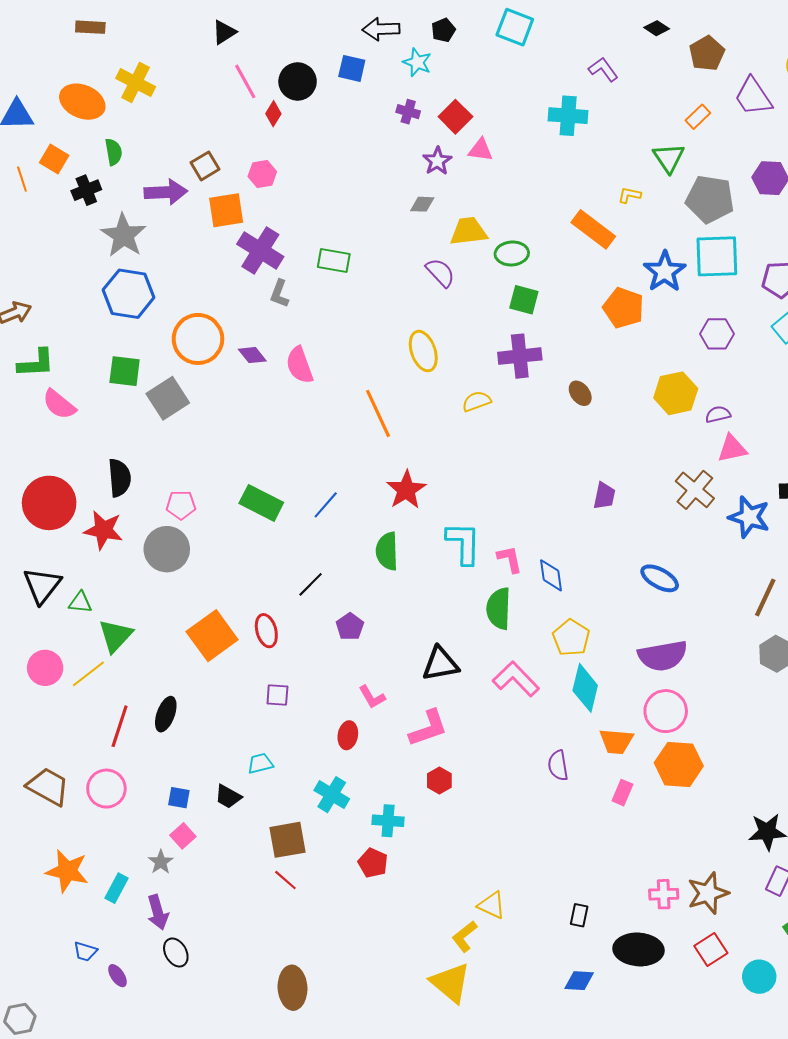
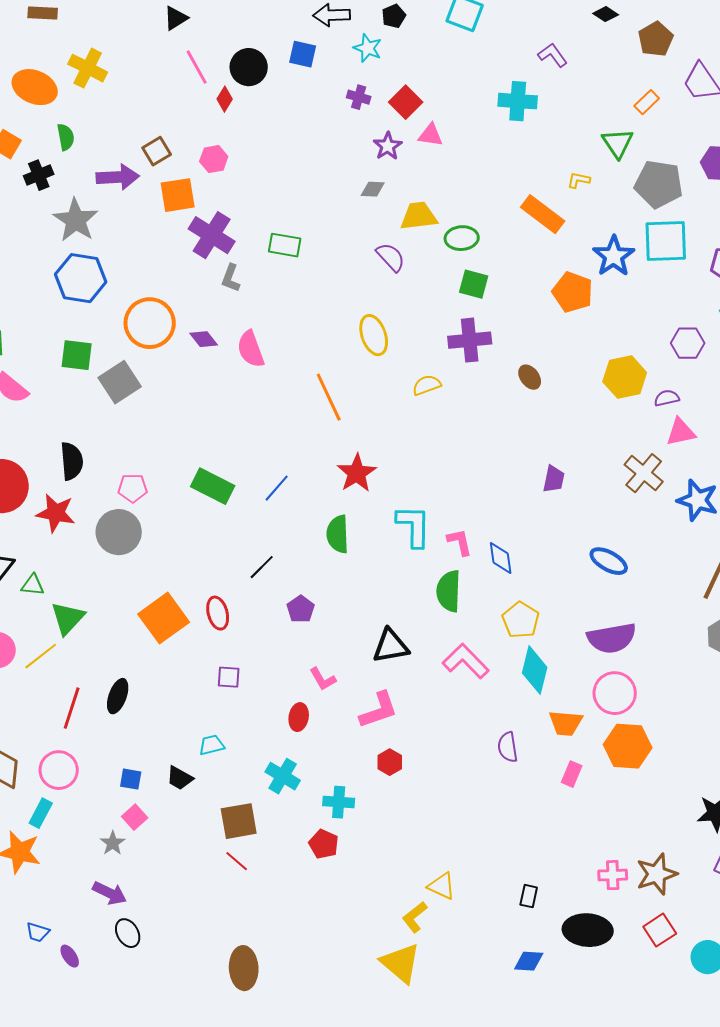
purple hexagon: (717, 334) -> (688, 343), moved
cyan rectangle: (116, 888) -> (41, 813), moved
purple arrow: (158, 912) -> (110, 893), turned -48

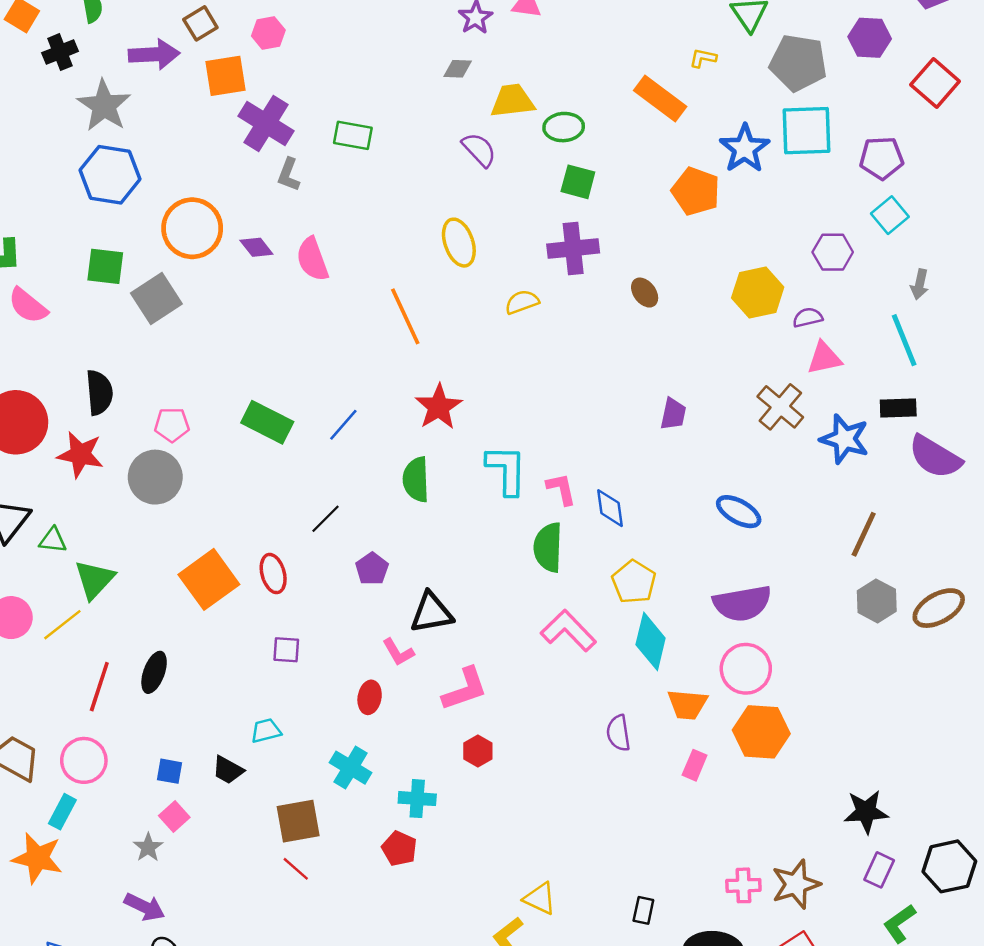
black triangle: (391, 646) -> (431, 613), moved

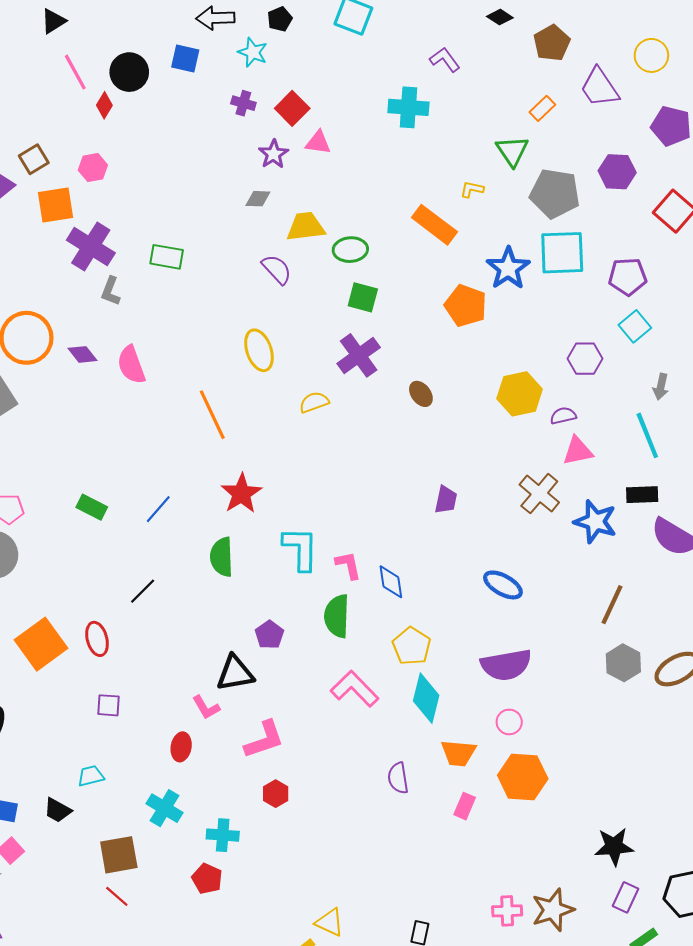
purple cross: (573, 248) -> (359, 355), turned -30
green rectangle: (267, 422) -> (92, 507), size x0.7
purple pentagon: (372, 569) -> (269, 635), moved
pink circle: (746, 669) -> (509, 722), size x0.6

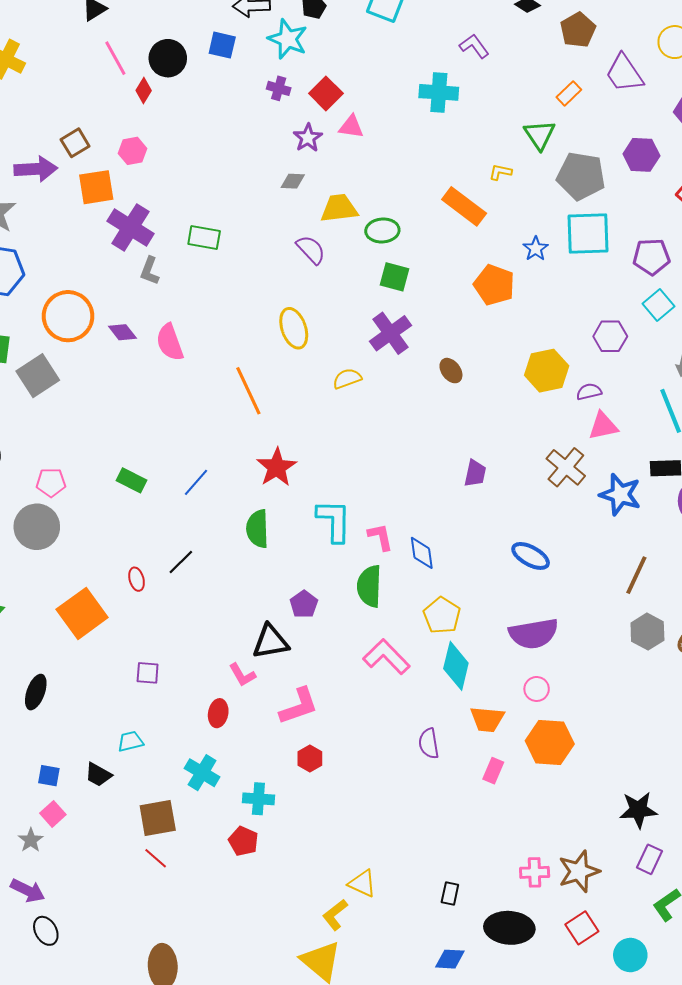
cyan star: (253, 52) -> (288, 39), size x1.4
blue star: (508, 268) -> (536, 249), size x0.6
red ellipse: (97, 639) -> (137, 579), moved, size x0.7

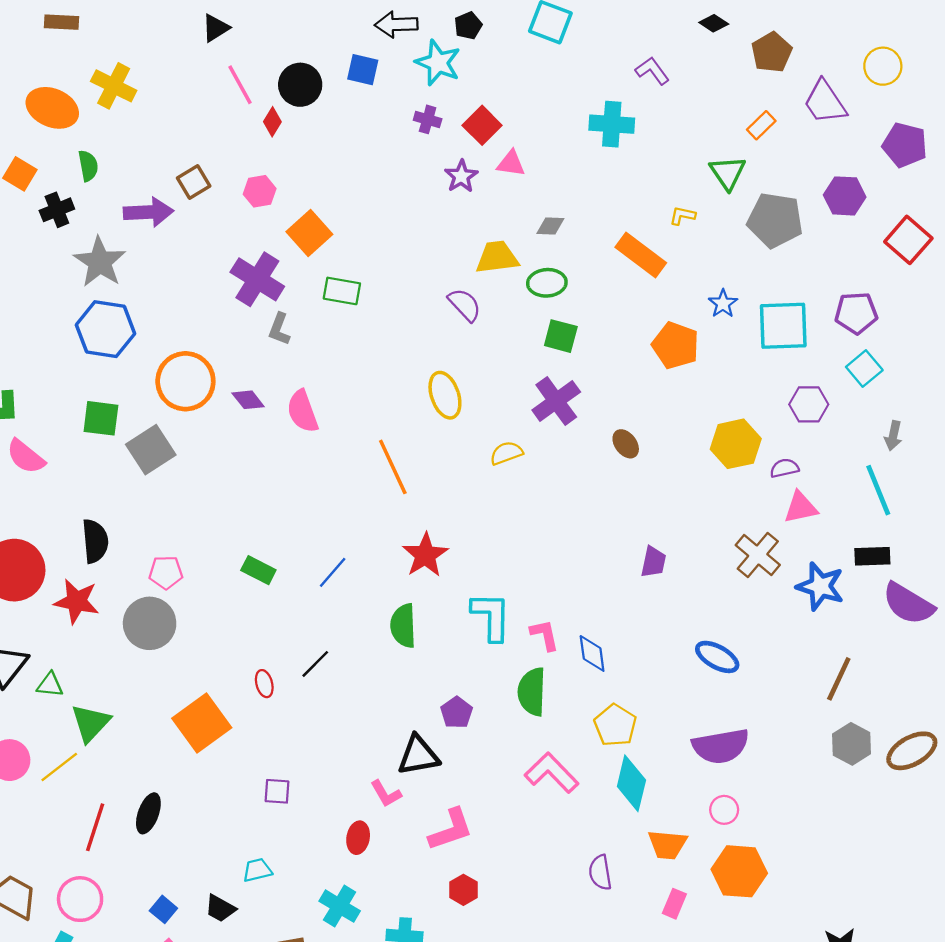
gray diamond: (293, 181) -> (550, 226), moved
orange square: (96, 187) -> (309, 233), moved, turned -33
cyan square: (588, 234) -> (783, 326), moved
blue square: (49, 776) -> (163, 909), turned 30

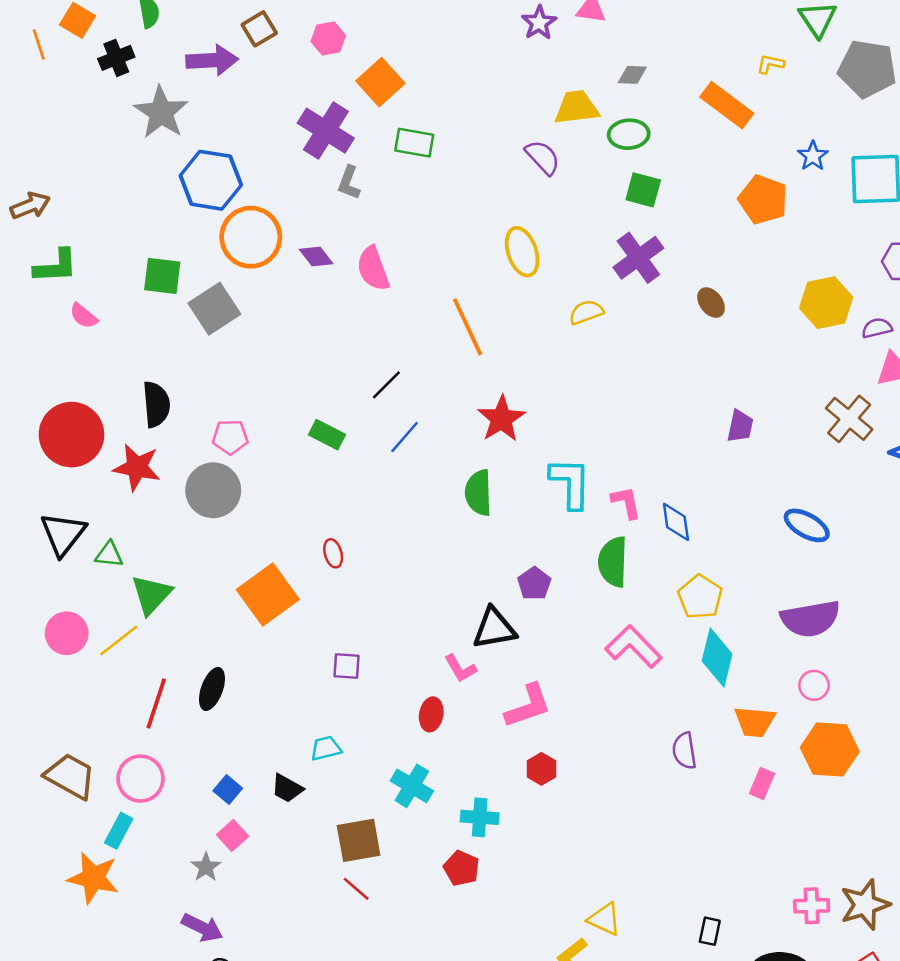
blue hexagon: (106, 329) -> (211, 180), moved
pink semicircle: (26, 457) -> (84, 316), size x0.7
black line: (315, 664) -> (386, 385), moved

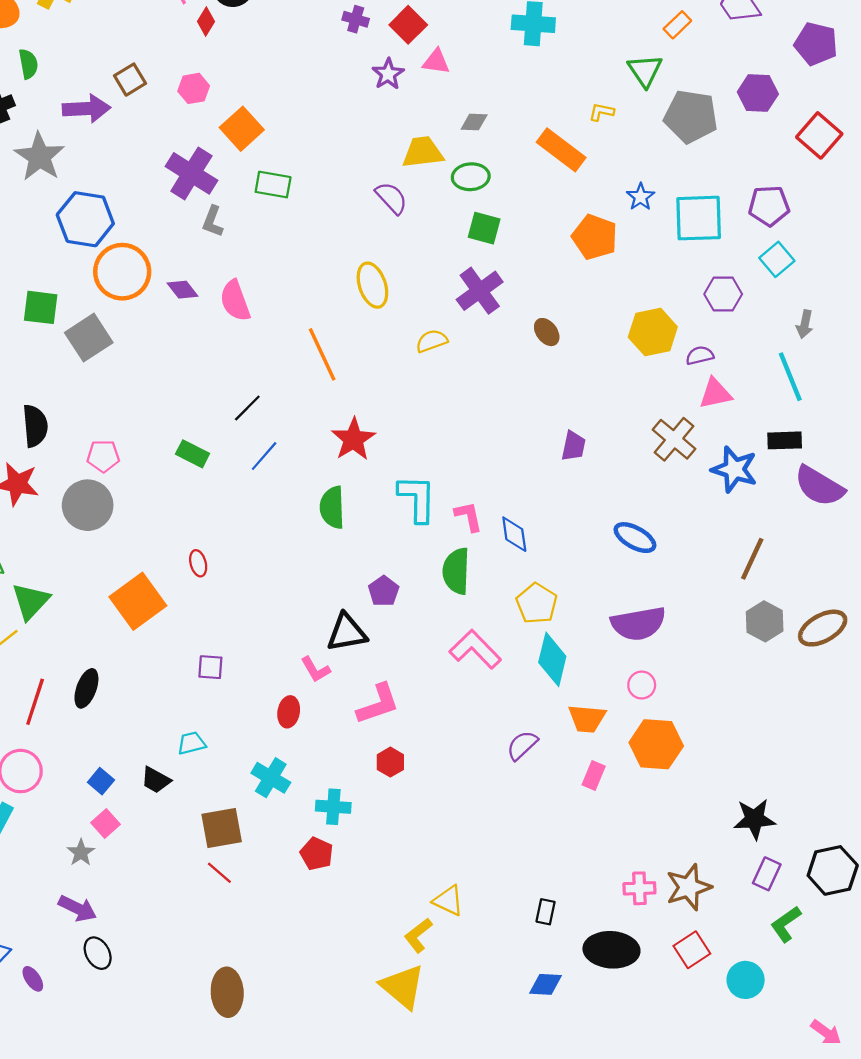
purple semicircle: (684, 751) -> (522, 745), turned 56

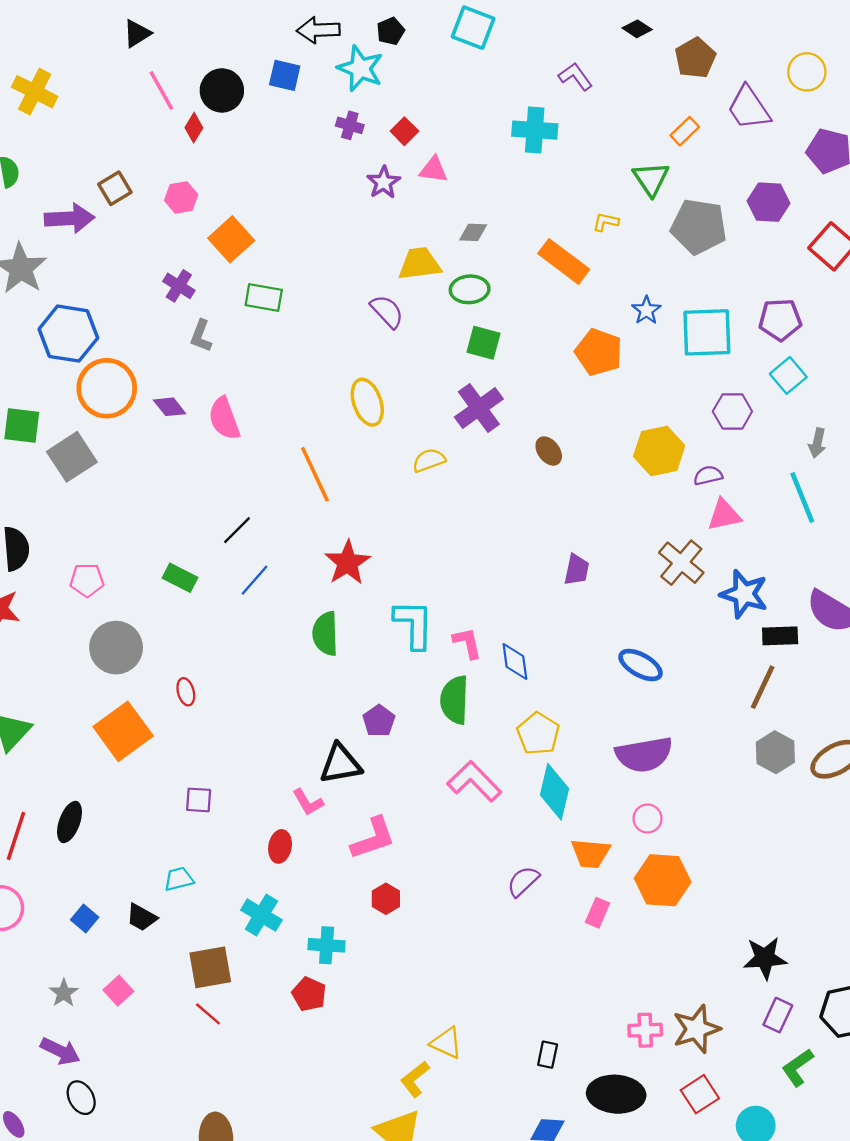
red square: (408, 25) -> (404, 131), size x0.7
purple cross: (191, 173) -> (179, 286), size x0.6
black rectangle: (785, 440) -> (780, 636), moved
gray circle: (88, 505) -> (116, 648), moved
pink square: (105, 824) -> (118, 991), moved

